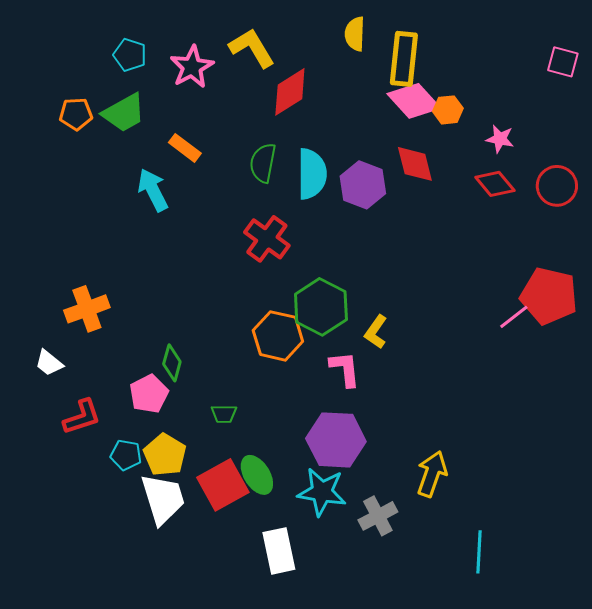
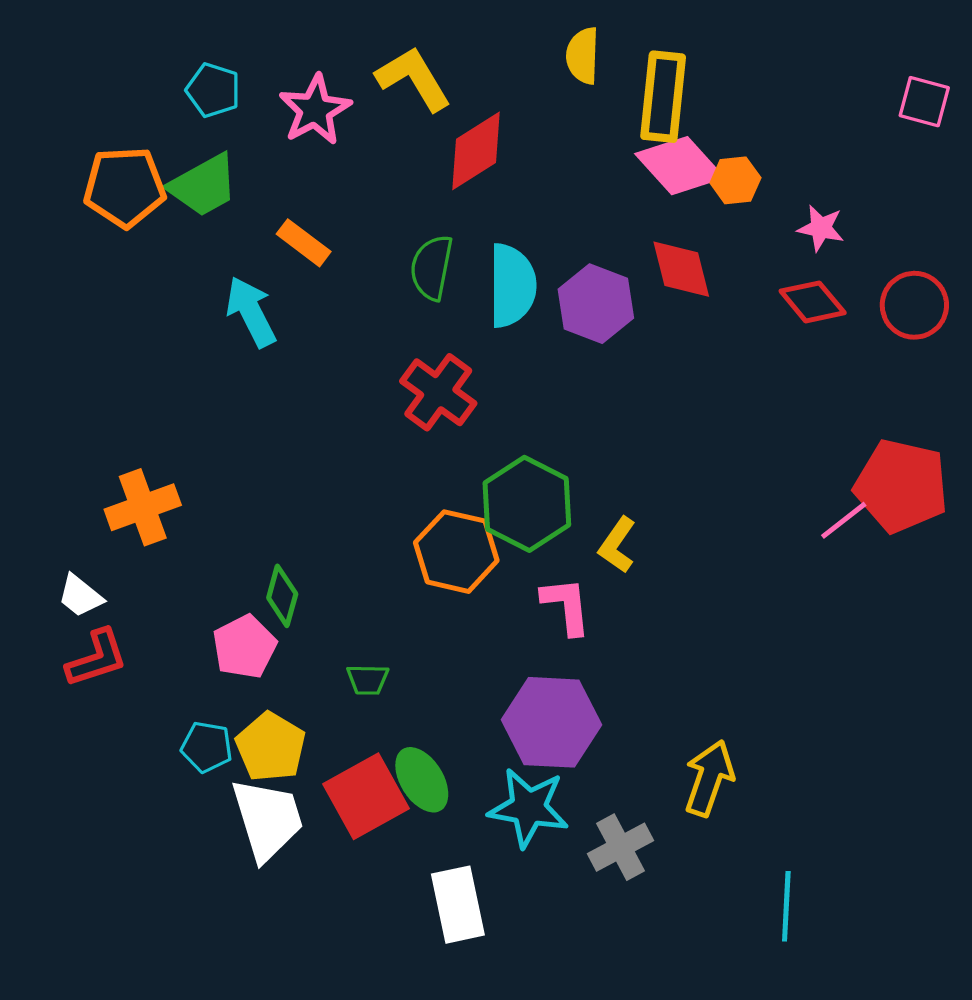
orange pentagon: (76, 114) -> (125, 187), size x1.5
red L-shape: (82, 417) -> (97, 658), moved

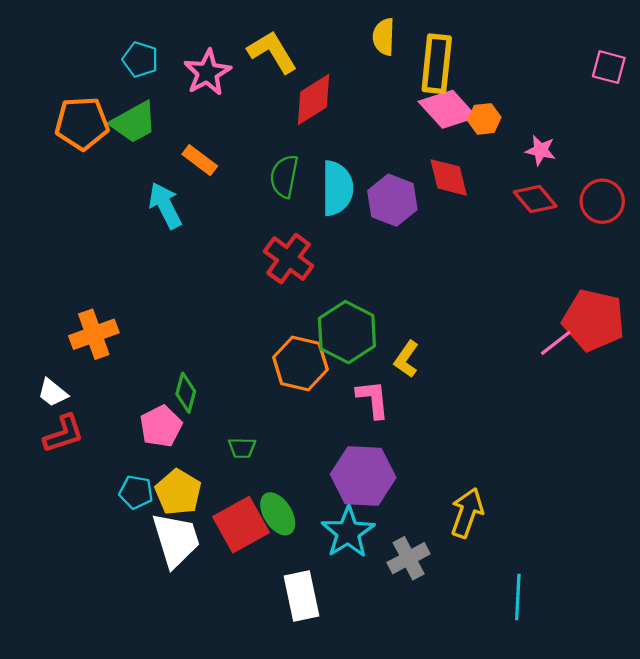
cyan star: (529, 808) -> (348, 532), turned 30

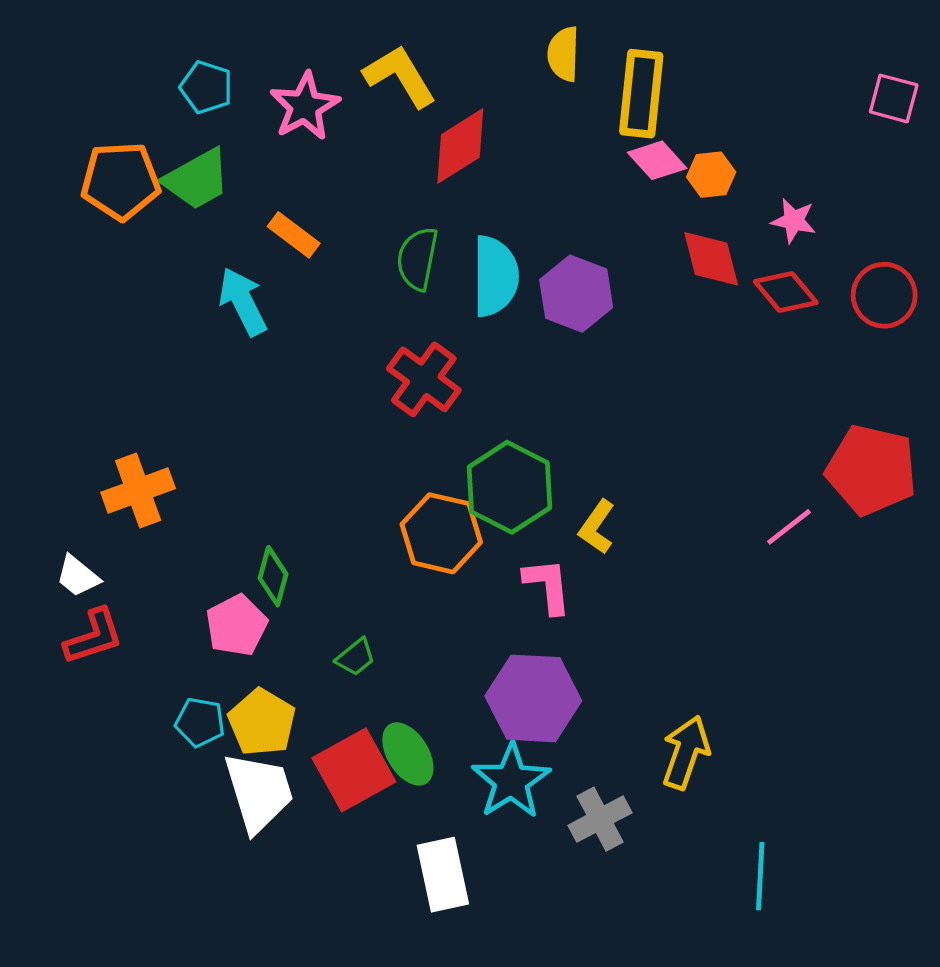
pink diamond: (448, 109) -> (657, 160), size x0.7
red diamond: (449, 177) -> (711, 259), moved
pink line: (556, 343) -> (789, 527), moved
green trapezoid: (242, 448) -> (356, 657), turned -40

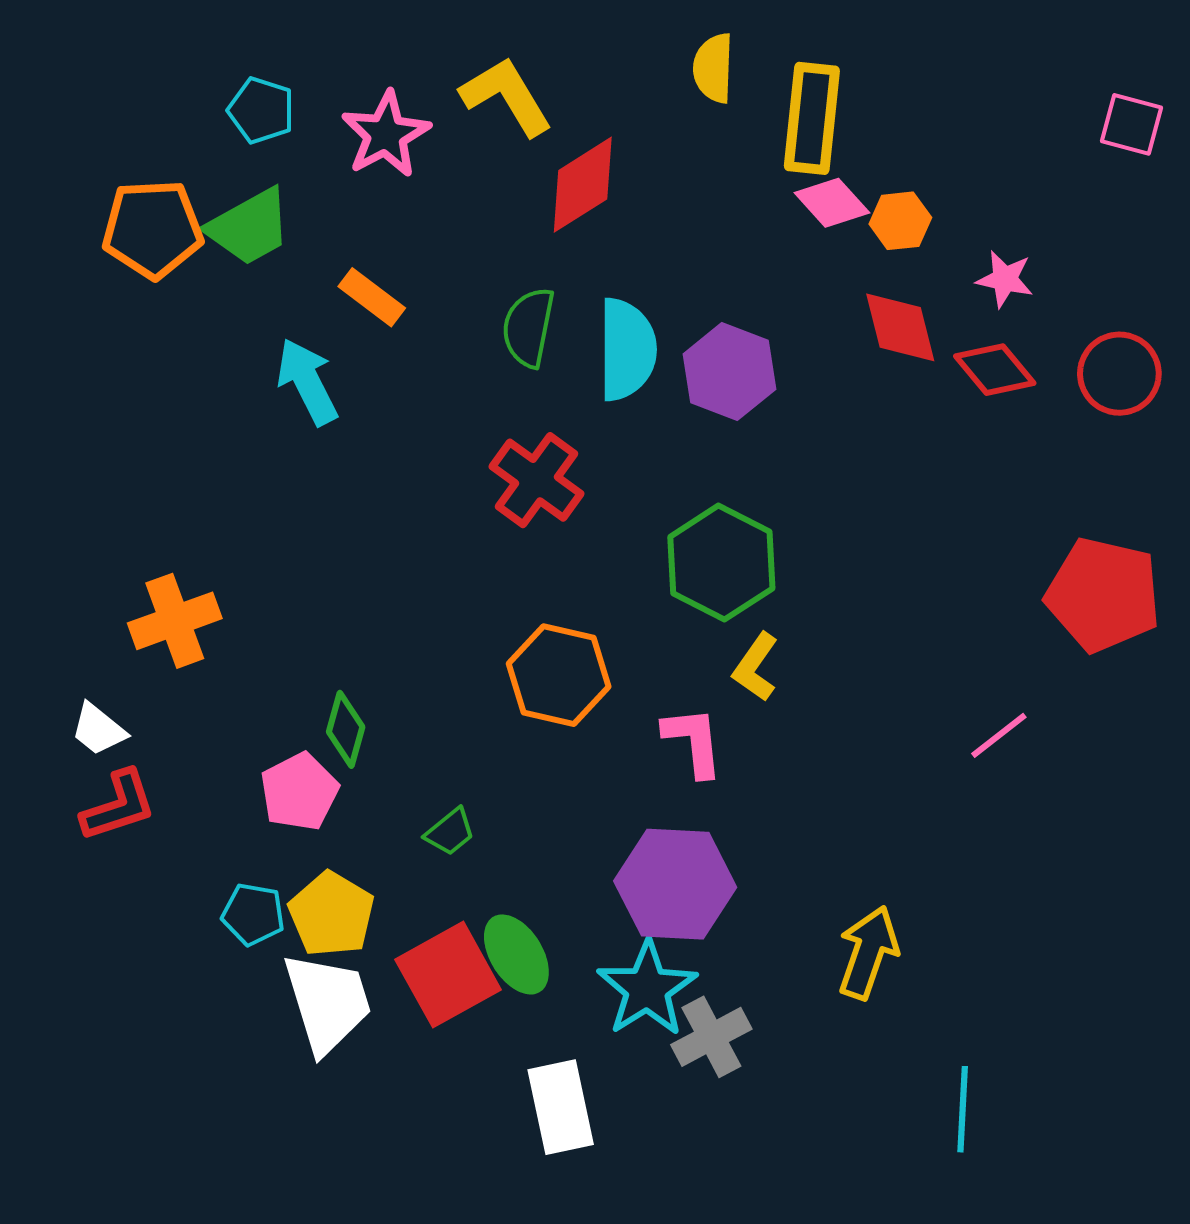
green hexagon: (510, 487) -> (721, 563), moved
pink line: (789, 527) -> (999, 735), moved
gray cross: (600, 819) -> (711, 1037), moved

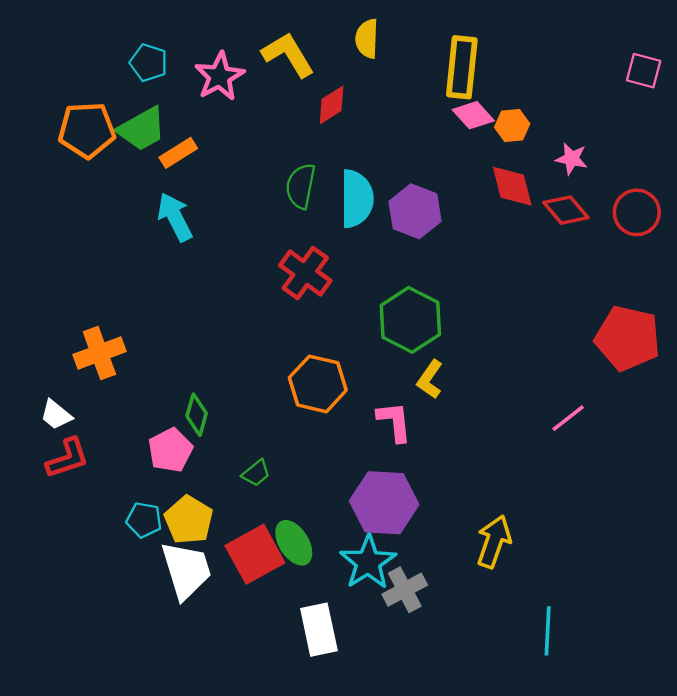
yellow semicircle: (713, 68) -> (367, 39), moved
red diamond: (583, 185) -> (332, 105), size x0.7
orange rectangle: (372, 297) -> (178, 153), moved, turned -69

